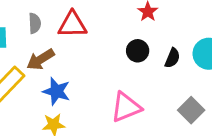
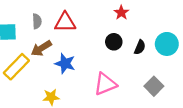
blue star: (56, 91) -> (65, 63), moved

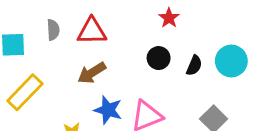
brown arrow: (41, 48) -> (92, 73), moved
blue star: (65, 63) -> (108, 110), moved

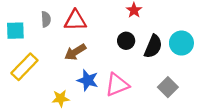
black semicircle: (194, 65) -> (153, 46), size x1.5

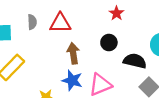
black semicircle: (153, 46) -> (135, 61), moved, turned -100
brown arrow: (75, 52) -> (73, 53), moved, turned 114

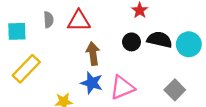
black semicircle: (135, 61) -> (160, 40), moved

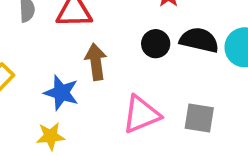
blue star: (92, 83) -> (61, 93), moved
gray square: (175, 90) -> (199, 118), moved, turned -36

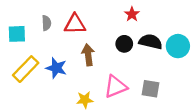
blue star: (61, 93) -> (56, 68), moved
yellow star: (50, 136) -> (85, 100), moved

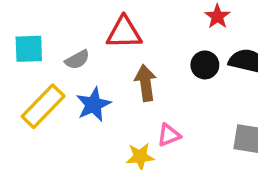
gray semicircle: (46, 23) -> (77, 60), moved, turned 64
blue star: (56, 68) -> (93, 105), turned 30
pink triangle: (115, 87) -> (169, 135), moved, size x0.6

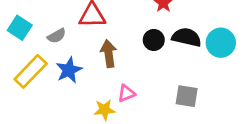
cyan square: (29, 49) -> (20, 28), turned 35

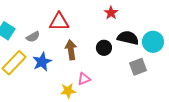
black circle: (154, 40) -> (104, 48), moved
gray square: (187, 96) -> (138, 67), moved, turned -30

